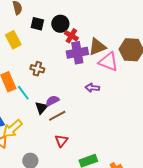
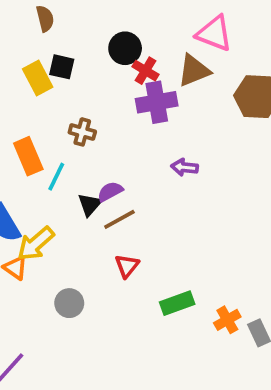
black square: (37, 24) -> (62, 67), moved
brown triangle: (97, 47) -> (194, 71), moved
pink triangle: (108, 62) -> (214, 33), moved
cyan line: (23, 93) -> (56, 177), turned 63

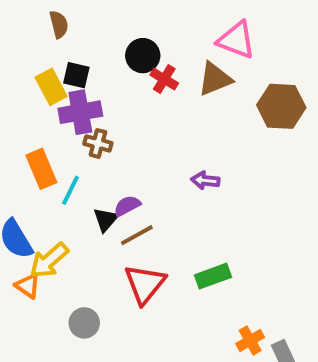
purple cross: (157, 102) -> (80, 112), moved
red triangle: (127, 266) -> (145, 284), size x1.6
green rectangle: (177, 303) -> (213, 276), moved

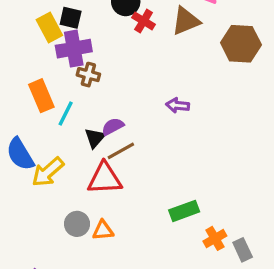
green rectangle: (213, 276) -> (184, 211), moved
red triangle: (145, 284) -> (105, 178), moved, turned 48
orange triangle: (28, 286) -> (103, 230), moved, turned -40

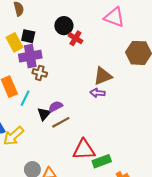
brown triangle: (186, 21) -> (103, 76), moved
red triangle: (105, 178) -> (84, 150), moved

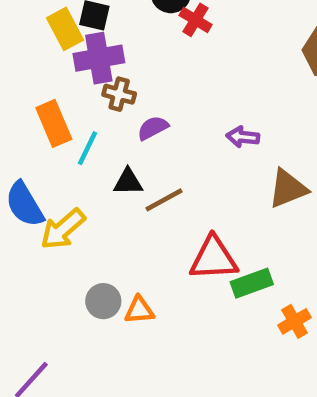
brown triangle: (103, 76) -> (288, 189), moved
purple semicircle: (56, 107) -> (153, 128), moved
black triangle: (44, 114) -> (128, 182), turned 48

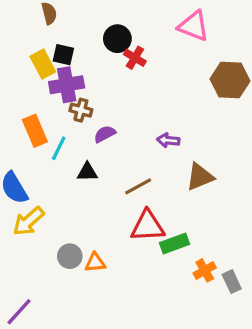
brown line: (164, 200) -> (138, 186), moved
yellow arrow: (63, 229) -> (28, 221), moved

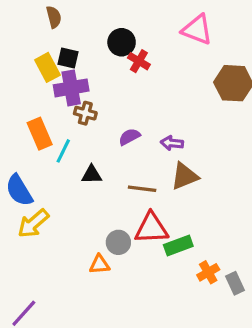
purple semicircle: (105, 134) -> (129, 137), moved
brown triangle: (200, 177) -> (185, 176), moved
brown line: (138, 186) -> (142, 189), turned 36
gray circle: (70, 256) -> (118, 242), moved

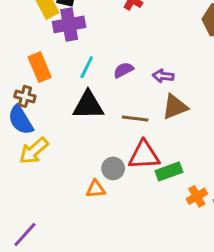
brown cross: (85, 113) -> (25, 96), moved
cyan line: (63, 151) -> (87, 67), moved
black triangle: (92, 175) -> (88, 105), size x1.6

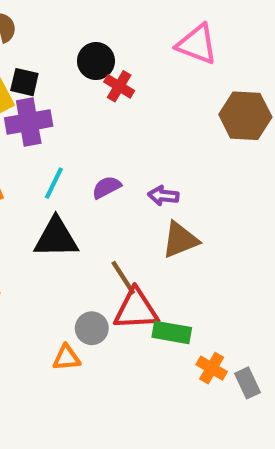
brown line: (135, 119) -> (123, 278), moved, turned 50
green rectangle: (169, 171) -> (172, 332), turned 30
orange cross: (197, 196) -> (212, 368), turned -30

